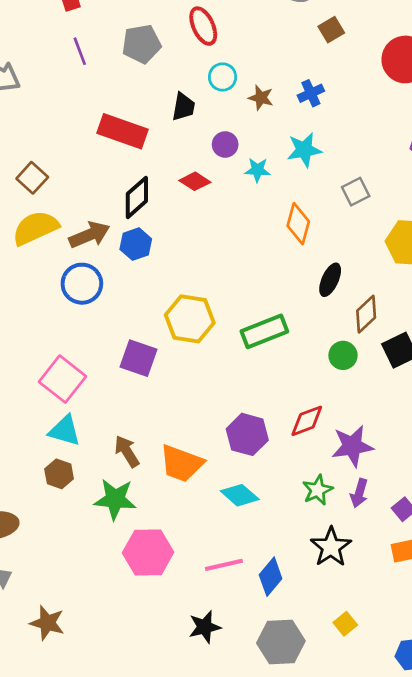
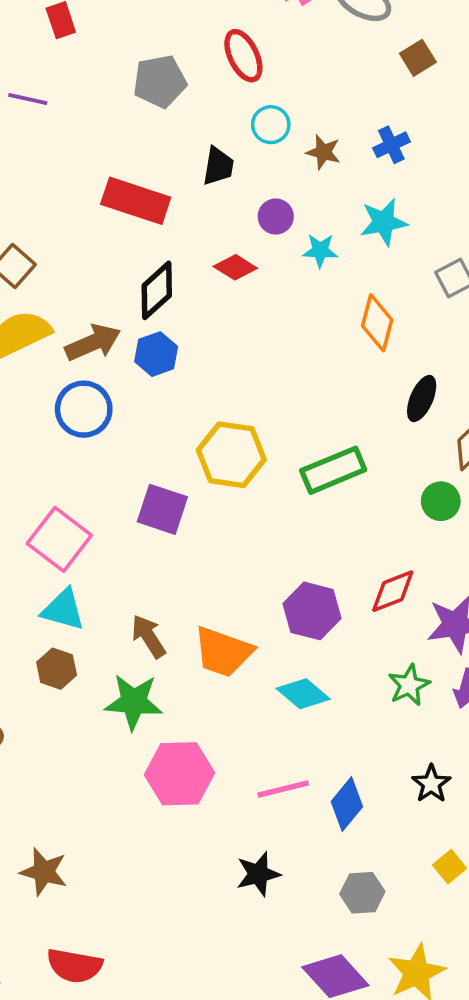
purple line: (80, 51) -> (28, 99), moved, turned -56
black star: (331, 547) -> (431, 784), moved, size x0.7
gray hexagon: (281, 642) -> (362, 893), size x0.7

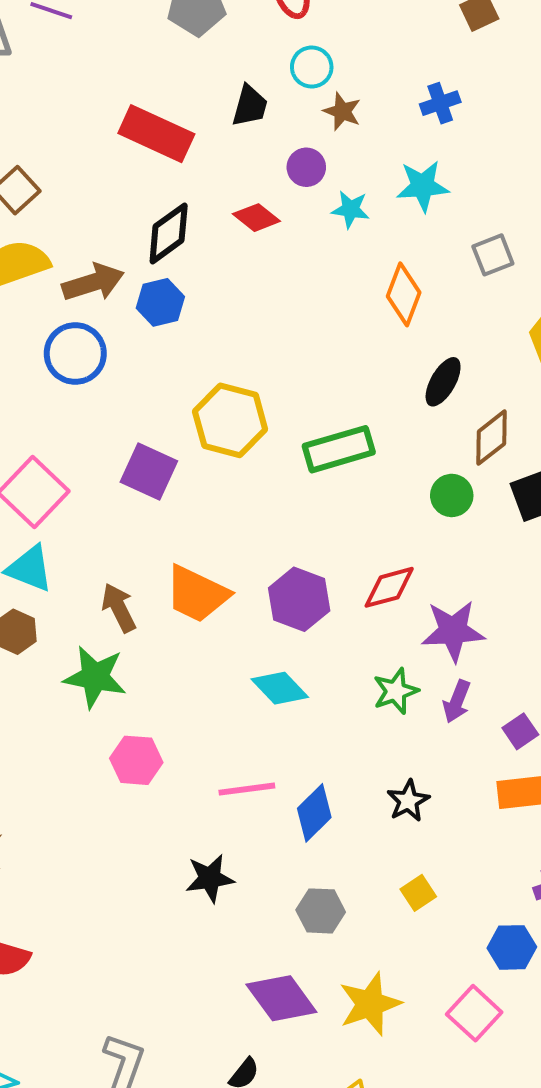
brown star: (323, 152) -> (342, 111), moved
orange trapezoid: (223, 652) -> (197, 594), moved
pink hexagon: (180, 774) -> (136, 760), size x0.7

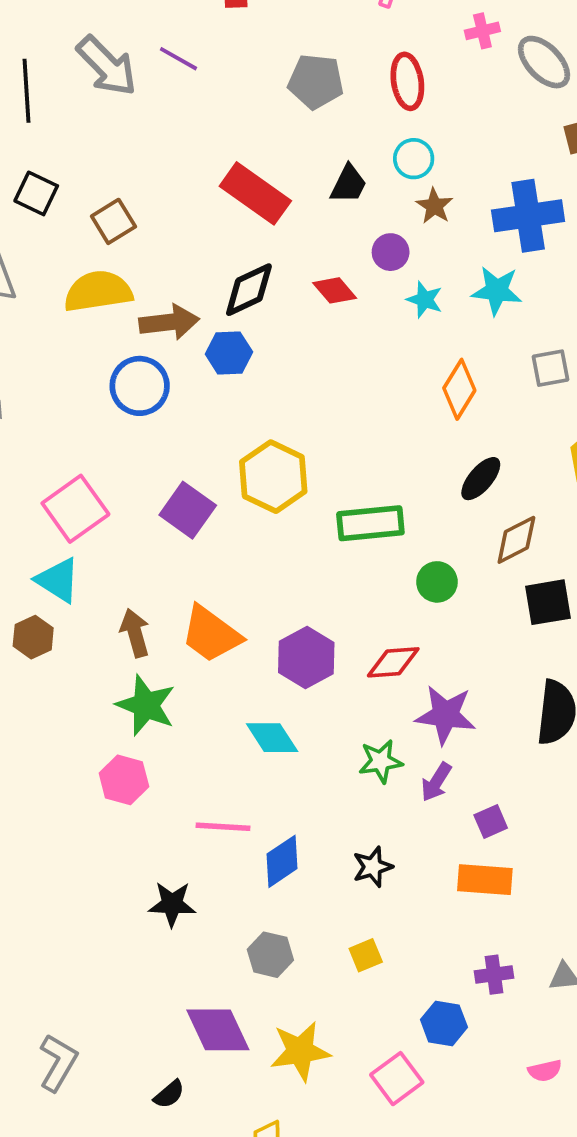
blue cross: (440, 103) -> (528, 216), size x1.8
green circle: (452, 495) -> (437, 582), moved
green star: (95, 677) -> (146, 705), moved

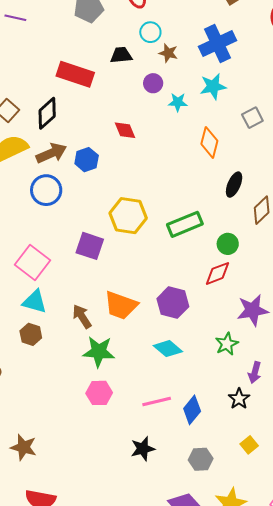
black trapezoid: (348, 184) -> (121, 55), turned -105
black diamond: (249, 290) -> (47, 113), moved
red diamond: (335, 290) -> (125, 130), moved, turned 35
red diamond: (393, 662) -> (217, 273), moved
purple arrow: (436, 782) -> (255, 372), moved

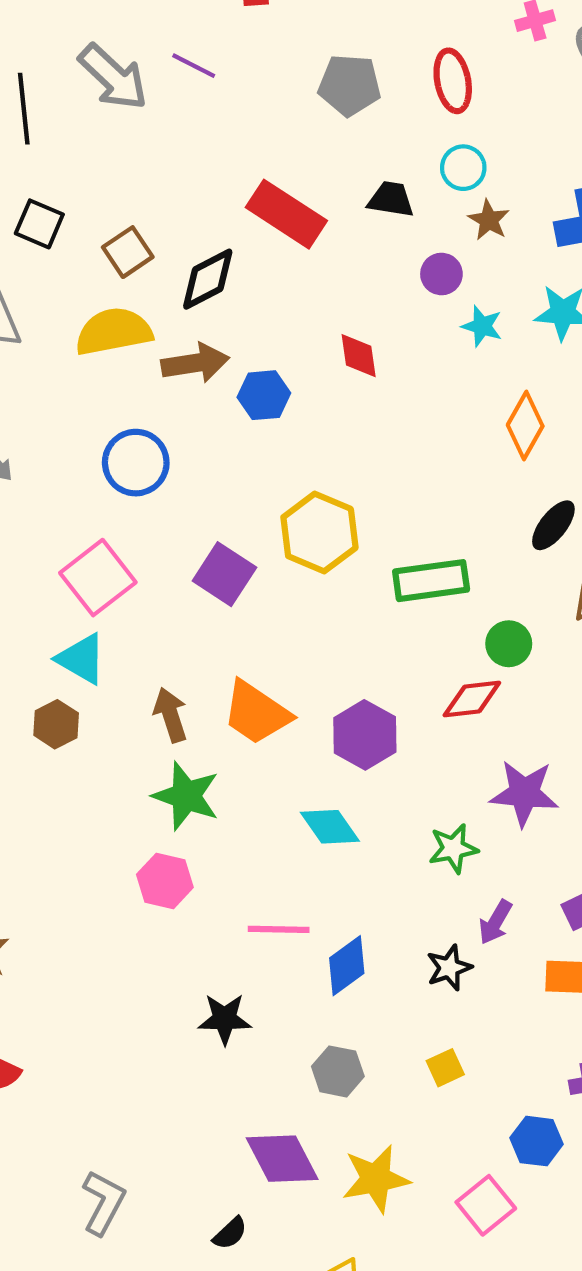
blue circle: (46, 190) -> (136, 463), moved

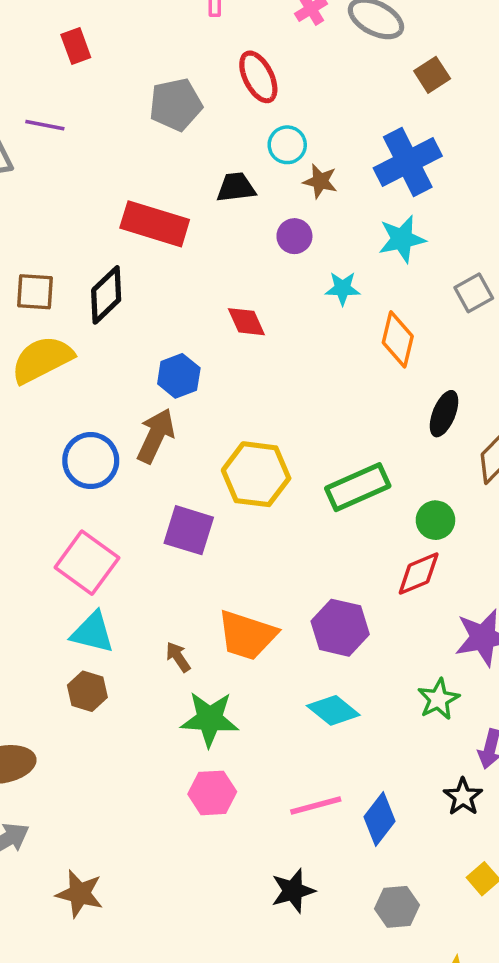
brown square: (128, 252) -> (35, 292), turned -36
cyan star: (482, 326) -> (343, 288), moved
brown arrow: (195, 363) -> (156, 436), moved, turned -40
brown arrow: (171, 715) -> (178, 657), size x0.7

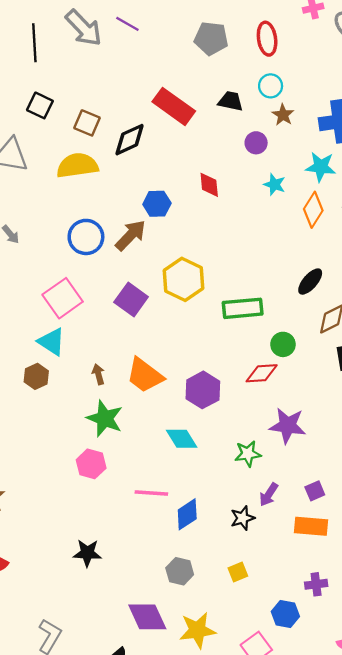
orange diamond: (398, 339) -> (313, 210), moved
black star: (293, 891) -> (87, 553), moved

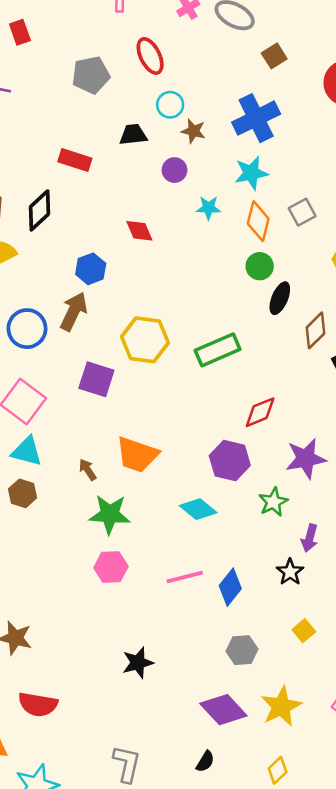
red rectangle: (174, 106) -> (75, 160), size x0.7
green circle: (283, 344) -> (260, 266), moved
purple hexagon: (203, 390) -> (230, 461), moved

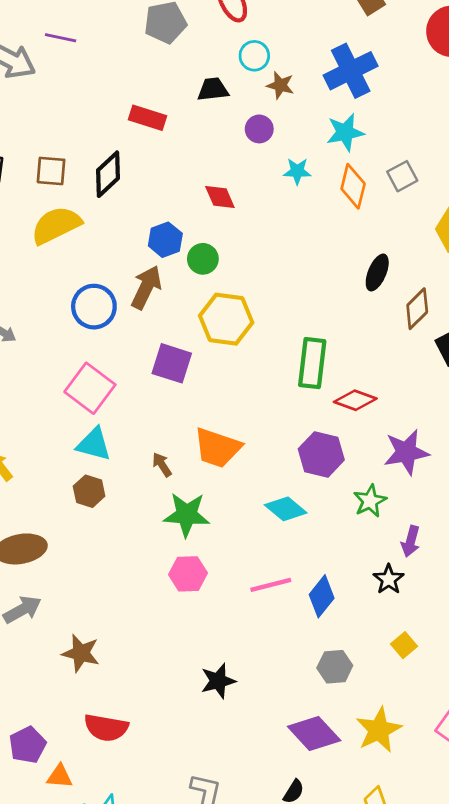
green circle: (260, 266) -> (203, 259), moved
green rectangle: (218, 350) -> (312, 363), moved, turned -60
red diamond: (260, 412) -> (355, 400), turned 42

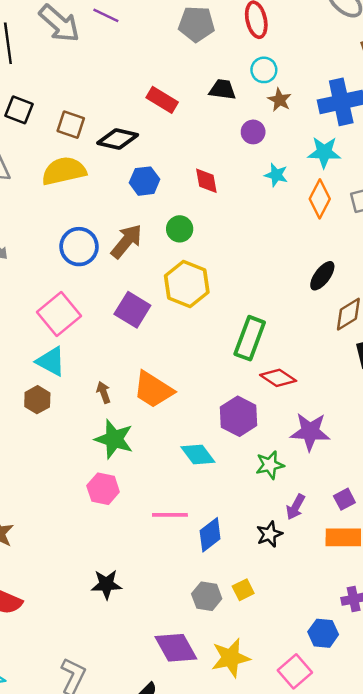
black diamond: (108, 174) -> (118, 139), turned 42
blue hexagon: (165, 240) -> (145, 181), moved
yellow square: (404, 645) -> (243, 590), moved

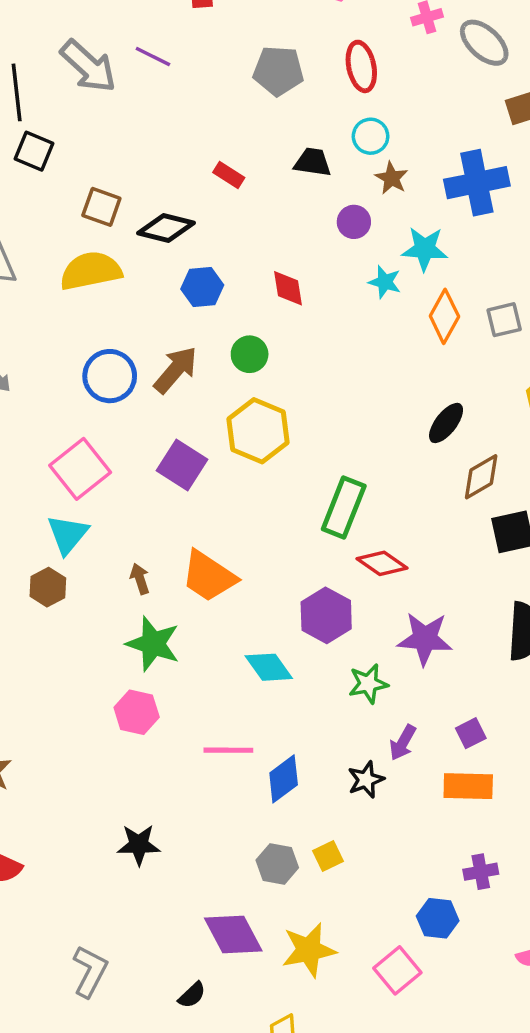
red rectangle: (162, 100) -> (229, 175), size x0.7
black square: (19, 110) -> (34, 151), moved
cyan star: (324, 152) -> (425, 249), moved
cyan triangle: (51, 361) -> (68, 534), turned 40

